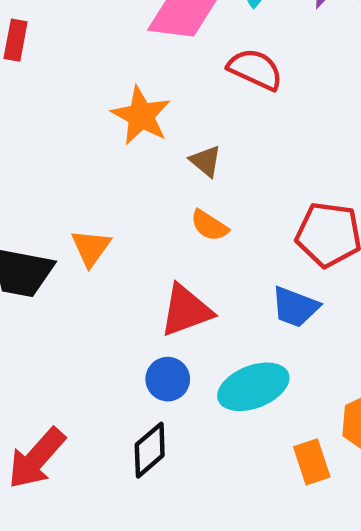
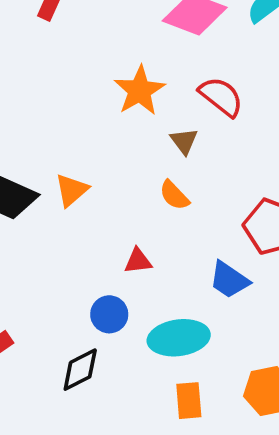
red semicircle: (255, 69) -> (221, 97), moved
red triangle: (186, 310) -> (138, 261), size x0.6
orange rectangle: (312, 462) -> (189, 401), moved

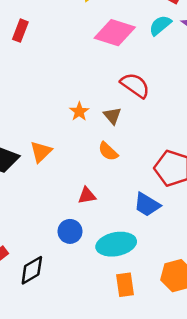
orange star: (140, 91) -> (79, 112), moved, size x0.6
black diamond: (80, 370) -> (32, 270), moved

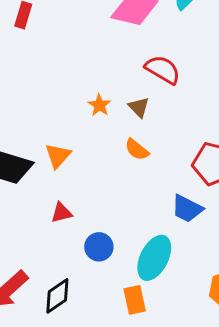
red triangle: (87, 196) -> (61, 213), moved
cyan ellipse: (116, 244) -> (154, 258), turned -48
orange rectangle: (125, 285) -> (135, 300), moved

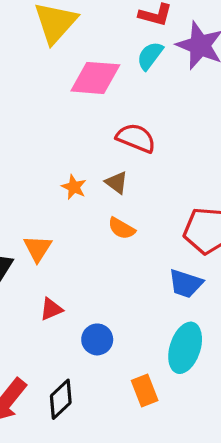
cyan ellipse: (154, 258) -> (185, 348), moved

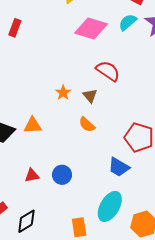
orange triangle: (38, 248) -> (33, 125), turned 42
red triangle: (51, 309) -> (32, 176), moved
blue circle: (97, 339) -> (62, 175), moved

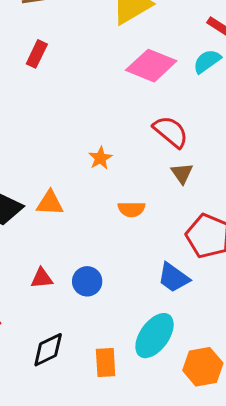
brown triangle: (90, 96) -> (182, 173), moved
orange semicircle: (87, 125) -> (131, 209), turned -48
black diamond: (26, 221) -> (48, 350), moved

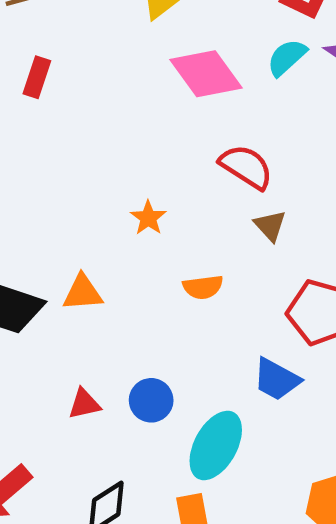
pink diamond: (151, 66) -> (206, 74), turned 39
cyan ellipse: (155, 336) -> (216, 445), moved

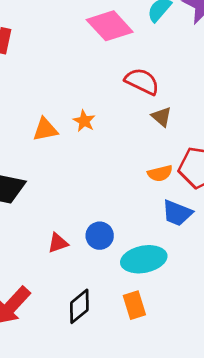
orange semicircle: (203, 287) -> (160, 173), moved
orange triangle: (83, 293) -> (45, 129), moved
cyan ellipse: (216, 445) -> (144, 259), turned 57

